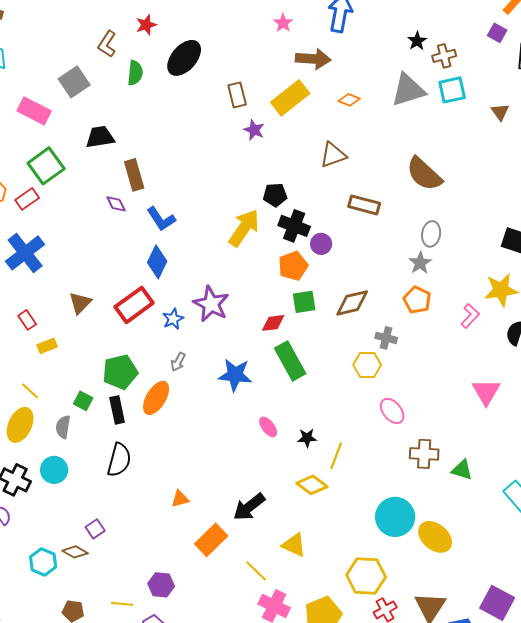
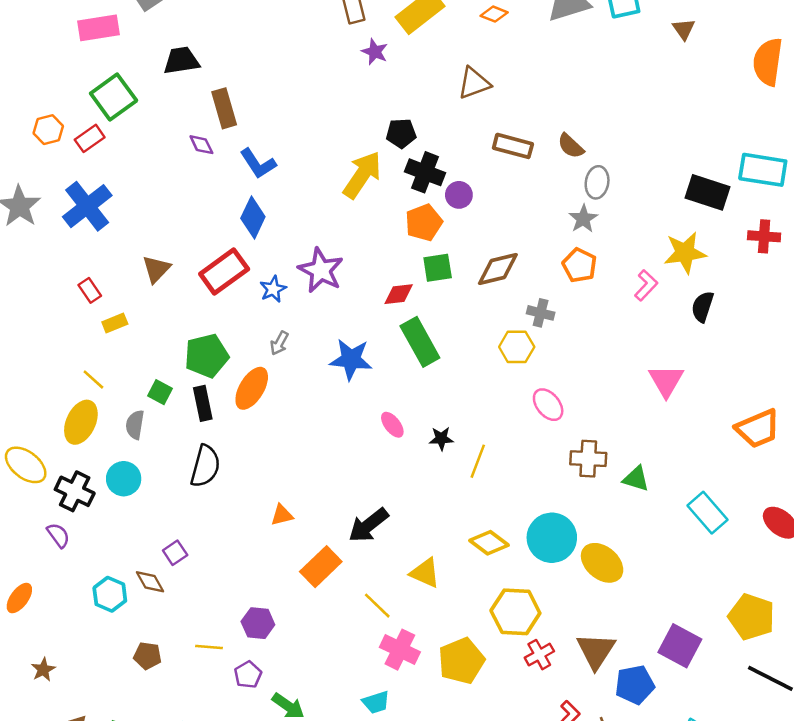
pink rectangle: (34, 111) -> (98, 28), turned -36
brown semicircle: (424, 174) -> (571, 146), moved, size x0.6
yellow diamond: (312, 485) -> (489, 543), moved
brown diamond: (75, 552) -> (150, 582), turned 30

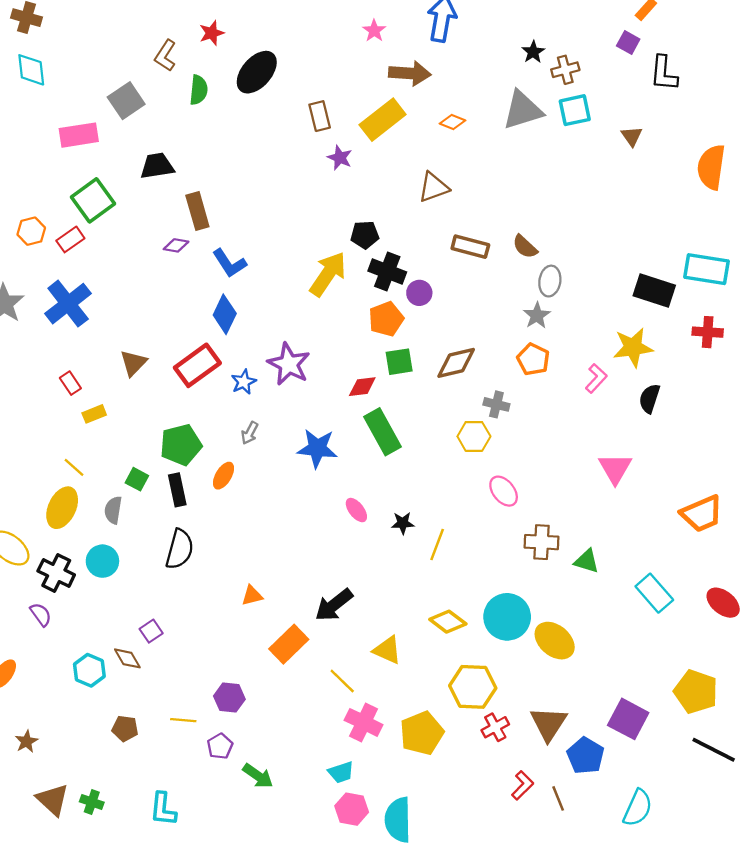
purple diamond: (201, 145) -> (176, 245), turned -55
orange ellipse: (252, 388) -> (224, 476), size x0.7
blue pentagon: (635, 685) -> (585, 756), turned -30

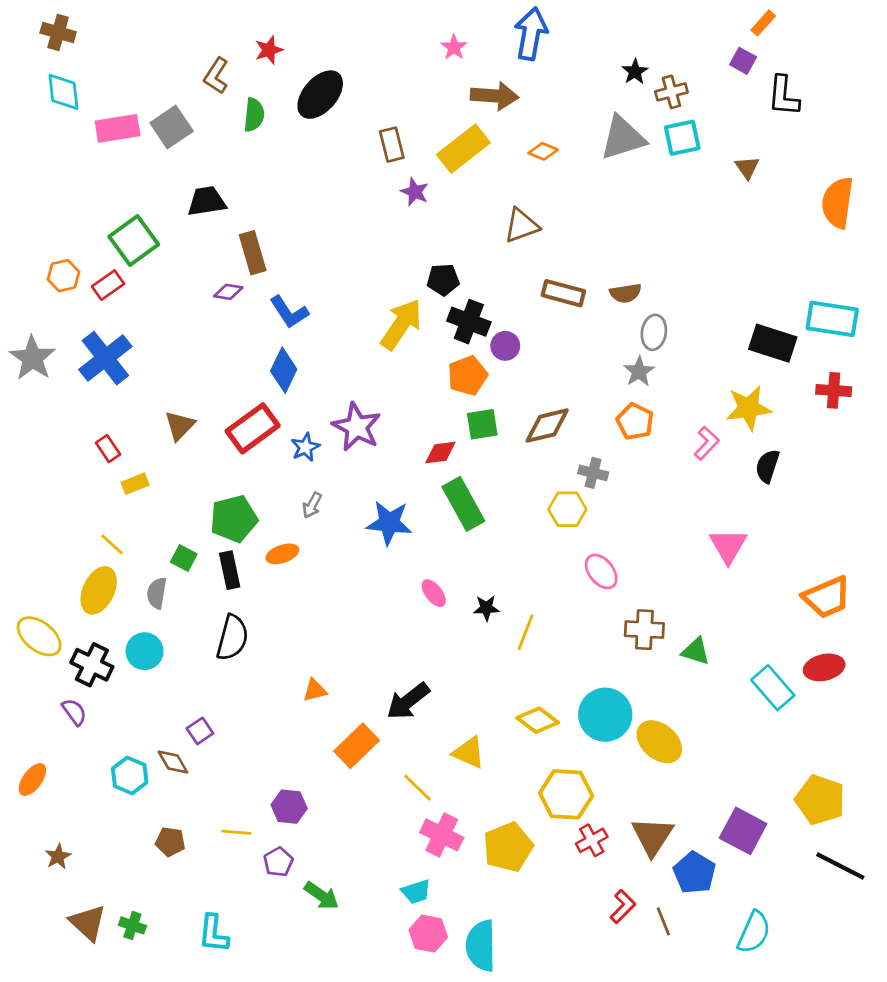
pink rectangle: (79, 135) -> (118, 128), moved
brown semicircle: (525, 247) -> (626, 293), turned -52
orange ellipse: (224, 476) -> (282, 554), turned 40
red ellipse: (723, 603) -> (824, 667), moved, turned -52

